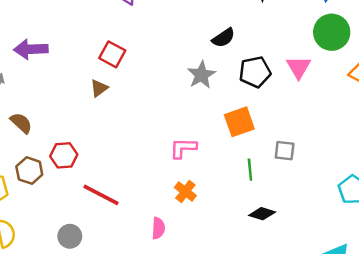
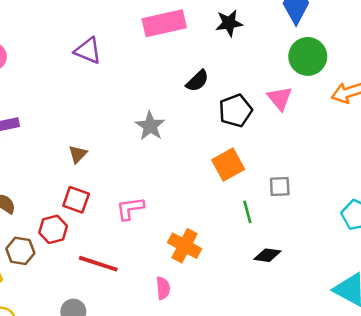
red square: (112, 54) -> (76, 200), moved
gray star: (201, 75) -> (150, 126), moved
pink L-shape: (183, 148) -> (130, 208), moved
orange cross: (185, 191) -> (185, 246), size x1.4

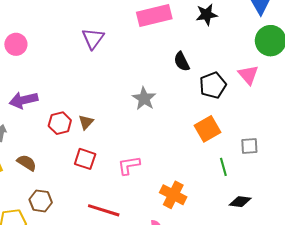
purple triangle: (88, 51) -> (93, 38), turned 45
black semicircle: (197, 81) -> (182, 62), turned 108
red hexagon: (53, 229) -> (60, 123), moved

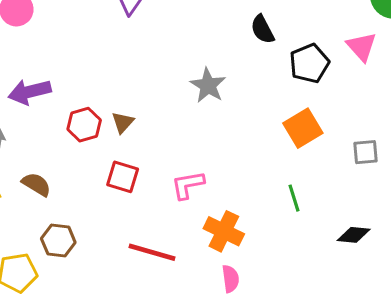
green line: (223, 167) -> (294, 198), moved
orange cross: (173, 195) -> (224, 231), moved

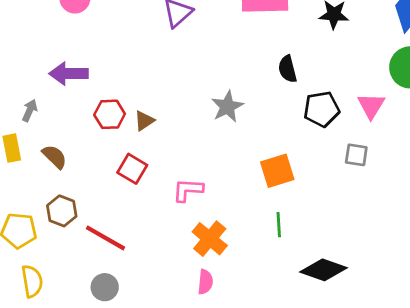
orange square: (303, 128) -> (277, 171), moved
gray square: (365, 152) -> (356, 155), moved
black diamond: (354, 235) -> (323, 270), size x1.5
red line: (152, 252) -> (105, 238), moved

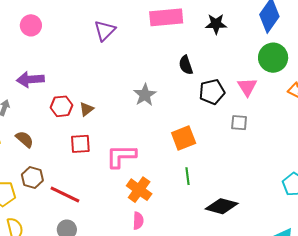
red square: (132, 169) -> (80, 144), turned -30
pink L-shape: (188, 190) -> (121, 156), size x1.4

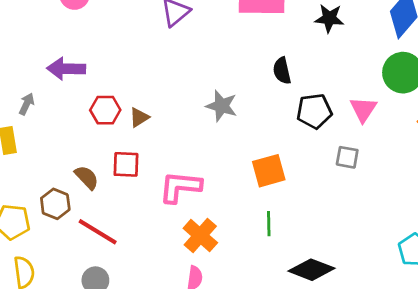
gray star: (145, 95) -> (222, 106), turned -30
brown semicircle: (25, 139) -> (87, 177), moved

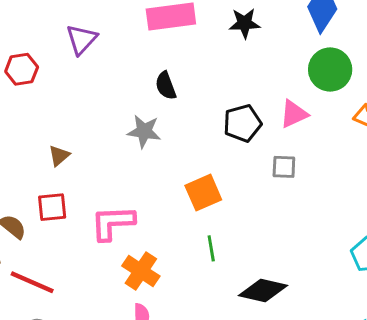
black semicircle: (282, 71) -> (166, 86), moved
pink triangle: (363, 109) -> (294, 114), turned 40
red hexagon: (105, 110) -> (22, 69), moved

